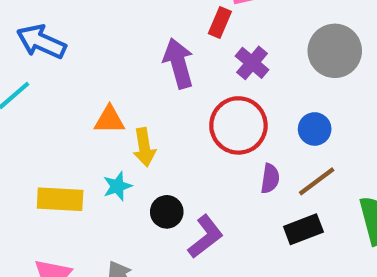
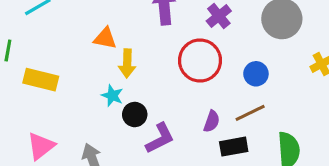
purple semicircle: (270, 178) -> (212, 121), moved
cyan star: (117, 186) -> (112, 96), moved, turned 30
yellow rectangle: (60, 199) -> (41, 80), moved

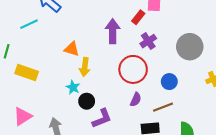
purple semicircle: (212, 121) -> (136, 100), moved

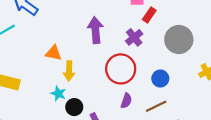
red rectangle: (138, 17) -> (149, 15), moved

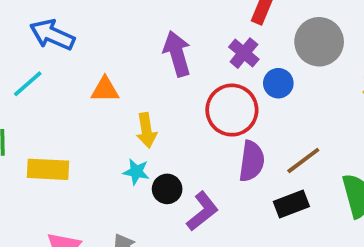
orange triangle: (53, 53) -> (105, 89), moved
blue circle: (160, 79) -> (278, 83), moved
purple semicircle: (126, 101) -> (252, 161), size x1.5

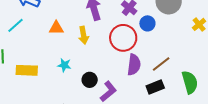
yellow arrow: (146, 130) -> (83, 35), moved
cyan star: (136, 172) -> (64, 65), moved

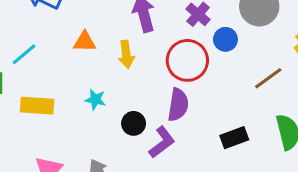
cyan line: (16, 25) -> (24, 54), moved
brown line: (161, 64) -> (268, 78), moved
purple semicircle: (134, 65) -> (178, 105), moved

